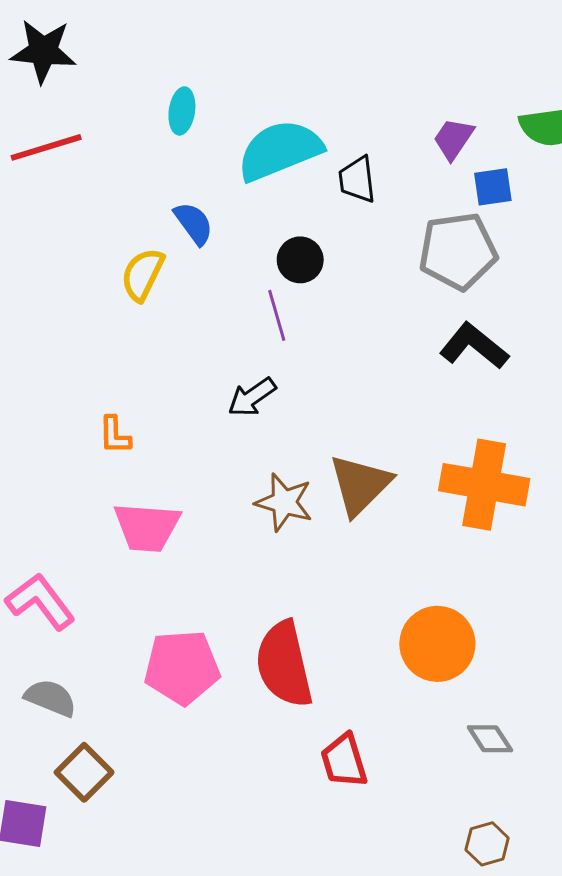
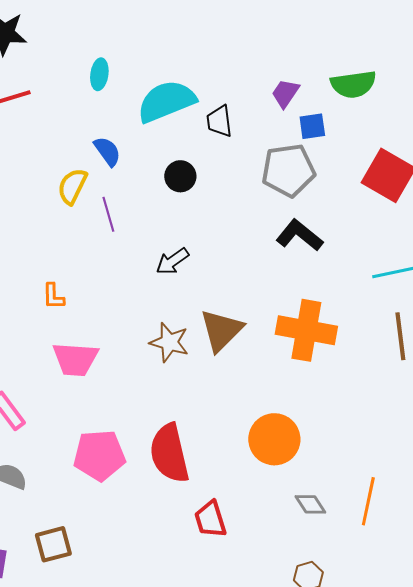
purple line: (277, 315) -> (108, 214), moved
black arrow: (252, 397) -> (172, 261), moved
brown square: (84, 772) -> (53, 544), moved, turned 30

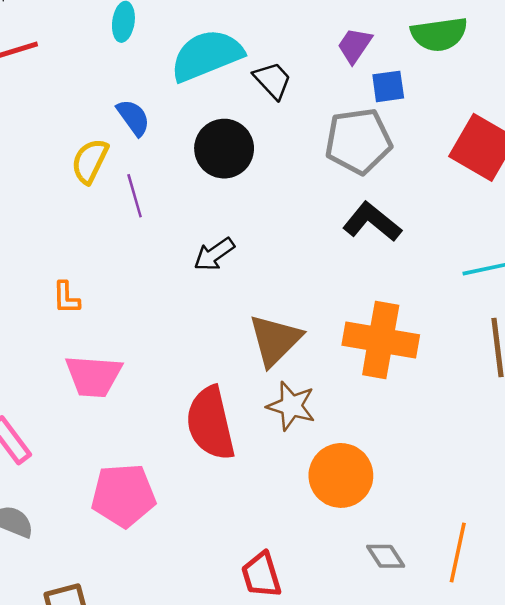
black trapezoid: (219, 121) -> (273, 80), turned 144
black circle: (180, 176) -> (224, 149), size x1.5
brown star: (169, 342) -> (291, 406), moved
red semicircle: (169, 453) -> (210, 423), moved

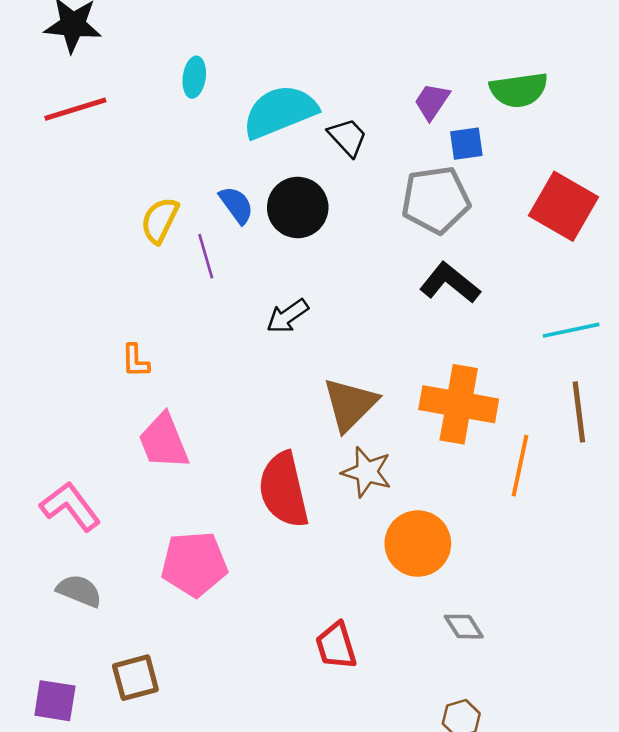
blue semicircle: (133, 118) -> (236, 205), moved
pink trapezoid: (94, 376) -> (164, 441), turned 64
orange line: (458, 553) -> (520, 466), moved

